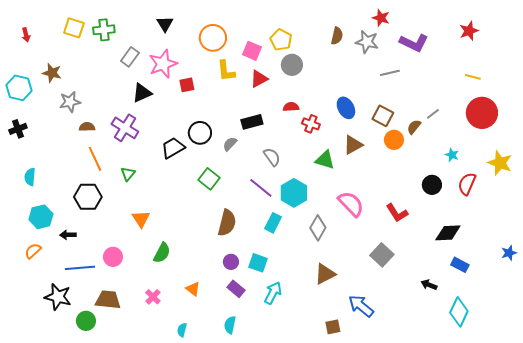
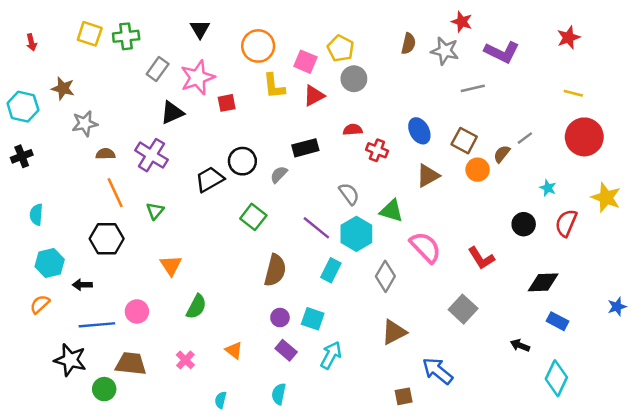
gray semicircle: (272, 157) -> (349, 194), moved
green triangle: (325, 160) -> (391, 211), moved

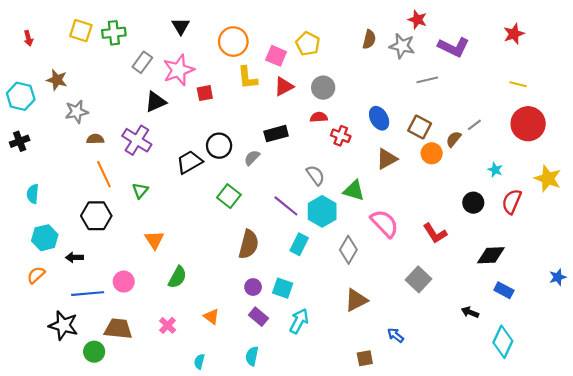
gray circle: (354, 79) -> (323, 88), moved
blue arrow: (438, 371) -> (395, 335), size x0.6

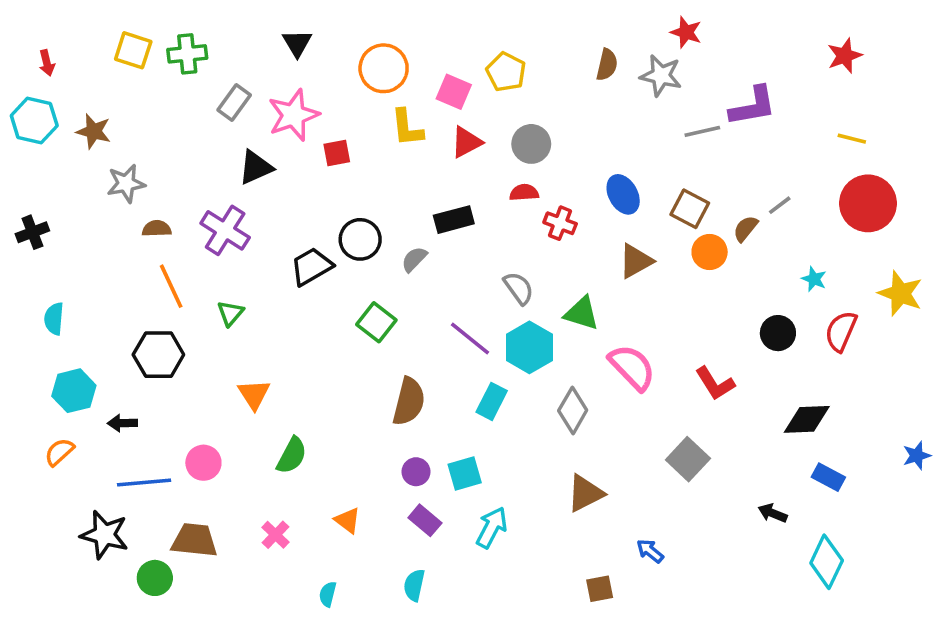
purple L-shape: (454, 47) -> (753, 106), moved, turned -36
cyan hexagon: (21, 96) -> (34, 121), moved
cyan square: (283, 288) -> (465, 474), turned -35

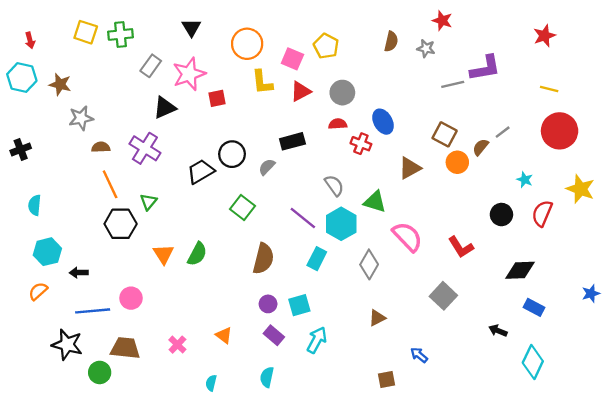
gray star: (661, 76) -> (426, 48), size x0.7
blue ellipse: (623, 194) -> (383, 122), moved
black hexagon: (158, 355) -> (121, 224), moved
green semicircle: (292, 456) -> (197, 254), moved
brown triangle: (585, 493) -> (377, 318), size x0.7

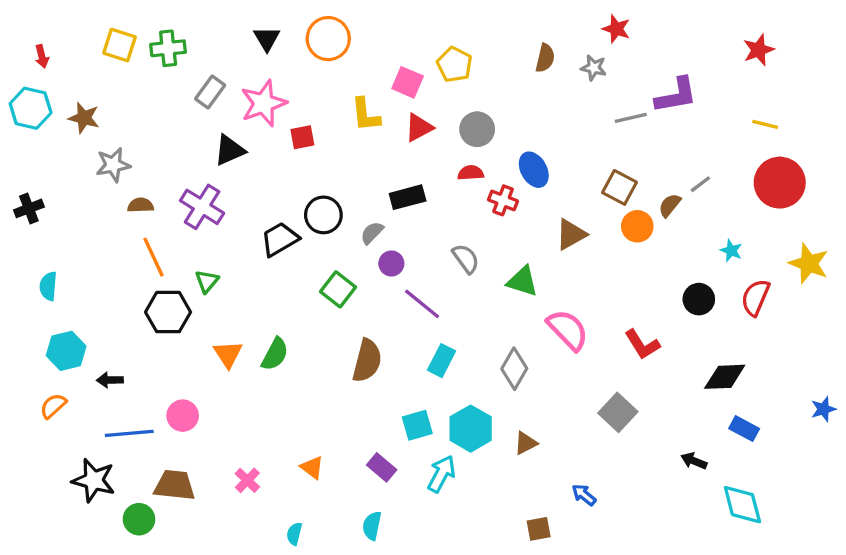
orange circle: (247, 44) -> (328, 39), moved
cyan hexagon: (341, 224) -> (471, 429), moved
purple circle: (268, 304) -> (391, 264), moved
cyan diamond: (533, 362) -> (742, 505), turned -40

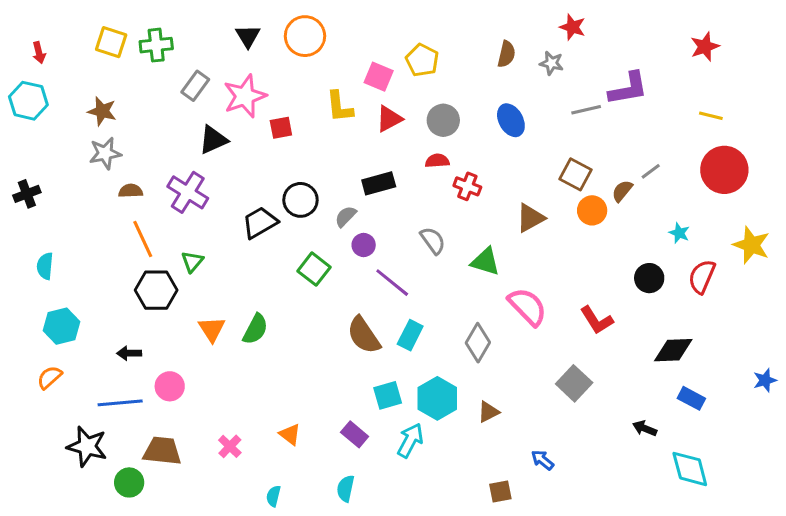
brown star: (84, 118) -> (102, 111), moved
blue ellipse: (534, 170) -> (511, 120), moved
brown semicircle: (367, 361) -> (364, 335), moved, turned 132
black arrow: (110, 380) -> (129, 353), moved

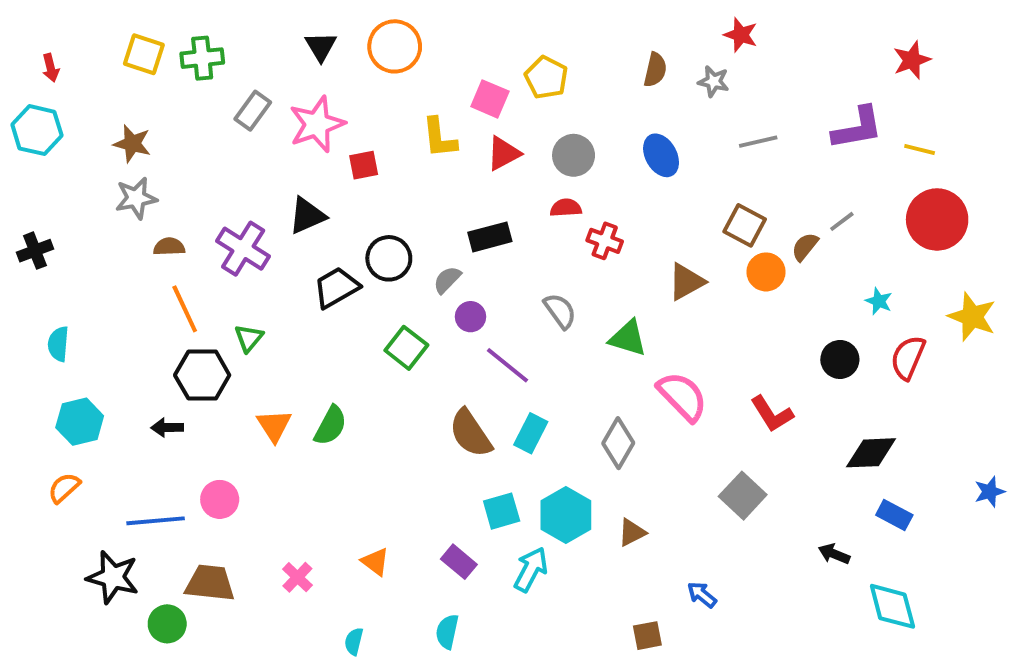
purple L-shape: (628, 89) -> (857, 128), moved
black triangle: (213, 140) -> (307, 216), moved
black arrow: (129, 353) -> (167, 428), moved

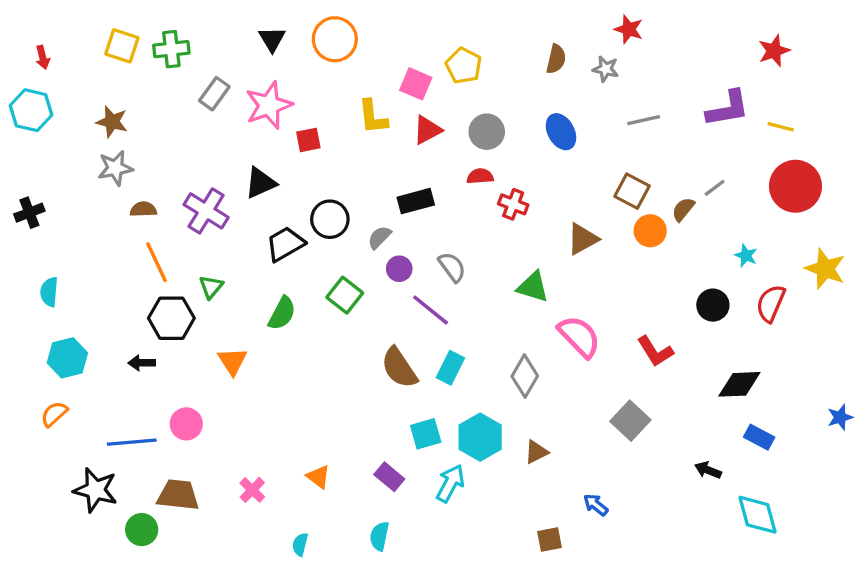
gray semicircle: (560, 311) -> (452, 267), moved
green semicircle: (331, 426) -> (282, 313), moved

